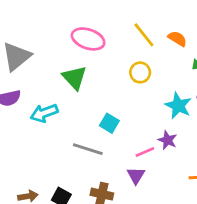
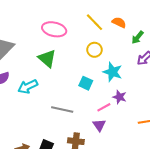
cyan star: (178, 106) -> (113, 72), moved
cyan square: (109, 123) -> (86, 83), moved

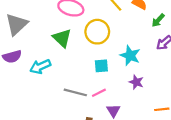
yellow circle: (95, 50) -> (97, 32), moved, size x1.5
cyan square: (86, 83) -> (101, 66), turned -32
pink line: (104, 107) -> (99, 93), moved

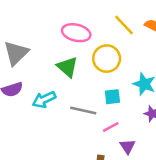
gray line: (75, 92) -> (83, 111), moved

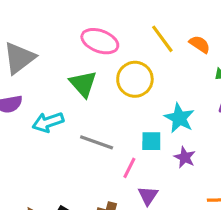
cyan square: (112, 97) -> (151, 141), moved
pink line: (111, 127) -> (129, 168), turned -42

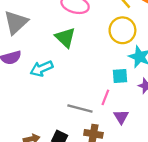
yellow circle: (135, 79) -> (122, 30), moved
gray line: (97, 142) -> (80, 108), moved

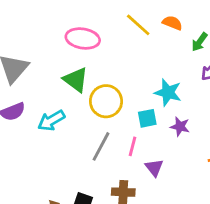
yellow circle: (122, 30) -> (106, 101), moved
gray line: (80, 108) -> (101, 146), moved, turned -70

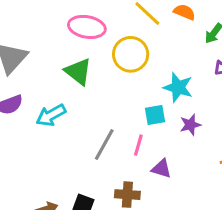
yellow circle: (106, 101) -> (131, 54), moved
purple star: (180, 127) -> (190, 125), turned -30
purple triangle: (154, 168) -> (162, 169), turned -36

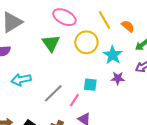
cyan star: (178, 87) -> (113, 55), moved
cyan arrow: (51, 115) -> (21, 80), moved
purple star: (190, 125) -> (118, 78), moved

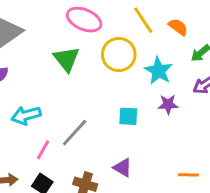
pink line: (74, 100) -> (43, 150), moved

